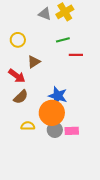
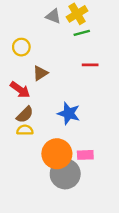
green line: (63, 40) -> (82, 33), moved
orange circle: (52, 113) -> (57, 154), moved
yellow semicircle: (28, 126) -> (25, 130), moved
gray circle: (55, 130) -> (65, 174), moved, size x1.6

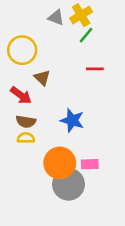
green line: (82, 33) -> (86, 35), turned -35
yellow circle: (21, 47) -> (22, 50), size x1.5
brown triangle: (40, 73) -> (42, 78), turned -42
brown semicircle: (25, 115) -> (26, 122), turned 54

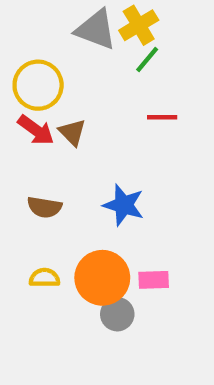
gray triangle: (56, 18) -> (96, 29), size x1.5
red arrow: (21, 95) -> (36, 130), moved
yellow semicircle: (26, 138) -> (44, 278), moved
gray circle: (69, 184) -> (117, 314), size x0.6

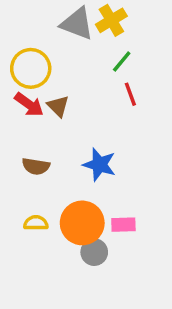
green line: (147, 59) -> (122, 62), moved
red line: (162, 117) -> (130, 94), turned 70

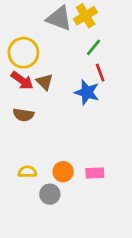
blue star: (99, 165) -> (87, 92), moved
brown semicircle: (36, 166) -> (23, 115), moved
orange circle: (82, 223) -> (63, 172), size x0.6
gray circle: (94, 252) -> (50, 194), moved

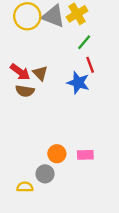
yellow circle: (23, 53) -> (27, 16), moved
brown semicircle: (23, 115) -> (25, 91), moved
yellow semicircle: (27, 172) -> (25, 187), moved

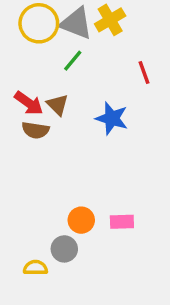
green line: (84, 42) -> (73, 61), moved
red line: (90, 65) -> (144, 73), moved

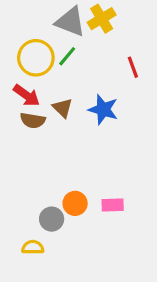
yellow circle: (39, 23) -> (36, 58), moved
brown triangle: (57, 105) -> (63, 108), moved
gray circle: (64, 249) -> (52, 219), moved

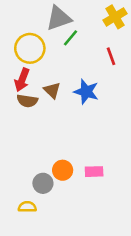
yellow cross: (102, 19) -> (115, 17), moved
gray triangle: (70, 22) -> (59, 18), turned -40
green line: (67, 56) -> (70, 38), moved
red arrow: (27, 95) -> (22, 80), turned 75

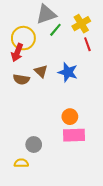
yellow cross: (115, 17) -> (81, 24), moved
red arrow: (22, 80) -> (17, 53), moved
orange circle: (63, 170) -> (70, 117), moved
pink rectangle: (94, 172) -> (74, 135), size x1.5

